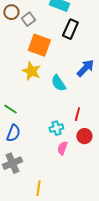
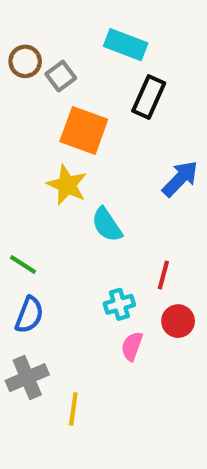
cyan semicircle: (58, 83) -> (107, 225), moved
yellow line: (38, 188) -> (73, 409), moved

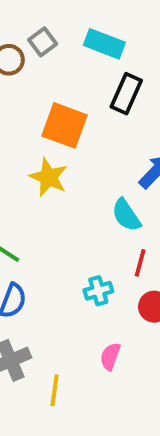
gray square: (61, 76) -> (43, 42), moved
cyan semicircle: (107, 225) -> (126, 215), moved
pink semicircle: (132, 346) -> (110, 356), moved

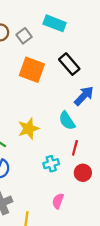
gray square: (43, 42) -> (24, 36), moved
black rectangle: (126, 94) -> (69, 64), moved, turned -65
yellow star: (49, 177) -> (29, 129), moved, turned 30

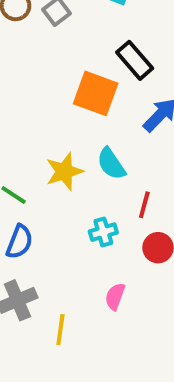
orange square: (32, 70) -> (96, 93), moved
cyan semicircle: (67, 121) -> (111, 164), moved

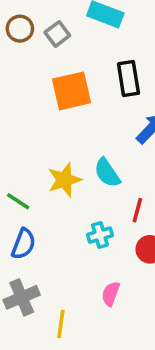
black rectangle: (135, 60) -> (128, 78), turned 32
orange square: (96, 93) -> (72, 91), moved, turned -33

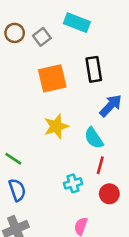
cyan semicircle: (107, 173) -> (94, 138), moved
yellow star: (64, 180) -> (56, 126), moved
blue semicircle: (23, 244) -> (17, 190), turned -40

